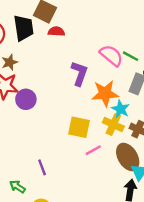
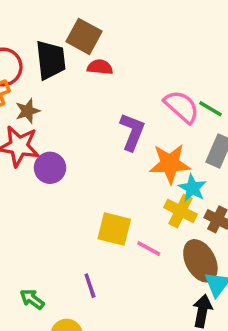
yellow square: (79, 127) -> (114, 229), moved
pink line: (93, 150) -> (149, 249), turned 56
purple line: (42, 167) -> (90, 286), moved

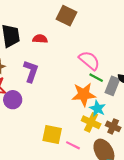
brown square: (84, 36) -> (67, 16), moved
green line: (211, 109) -> (96, 78), moved
purple L-shape: (132, 132) -> (31, 71), moved

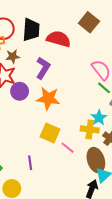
red semicircle: (40, 39) -> (59, 39), size x1.6
orange star: (84, 94) -> (48, 98), moved
yellow cross: (91, 122) -> (90, 129), turned -30

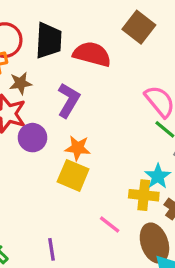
orange star: (48, 98) -> (78, 148), size x0.7
yellow square: (50, 133) -> (73, 175), moved

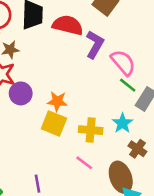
purple L-shape: (69, 100) -> (95, 45), moved
yellow cross: (144, 195) -> (91, 130), moved

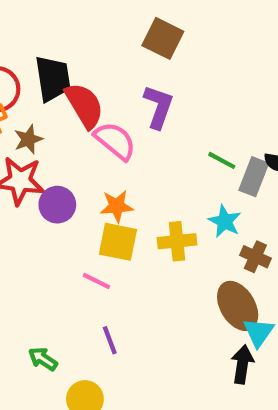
red semicircle: (68, 25) -> (84, 105), moved, turned 56
pink semicircle: (123, 63) -> (115, 141), moved
pink line: (84, 163) -> (96, 281), moved

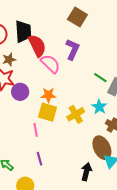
yellow cross: (177, 241) -> (76, 114), turned -30
pink line: (96, 281) -> (36, 130), turned 48
black arrow: (242, 364) -> (86, 172), moved

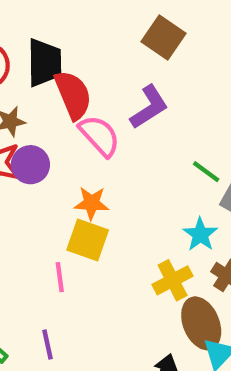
purple L-shape: (72, 49) -> (149, 107), turned 30
purple circle: (20, 92) -> (30, 165), moved
yellow cross: (76, 114) -> (173, 280), moved
purple line: (39, 159) -> (47, 345), moved

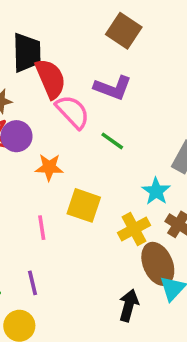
purple L-shape: (149, 107) -> (113, 88), turned 54
green line: (206, 172) -> (112, 141), moved
orange star: (92, 203) -> (49, 167), moved
yellow square: (88, 240) -> (84, 205), moved

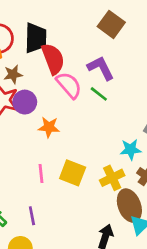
purple L-shape: (113, 88) -> (101, 68), turned -140
green line: (112, 141) -> (99, 94), moved
cyan star: (156, 191) -> (131, 149), turned 30
yellow square: (84, 205) -> (73, 173), moved

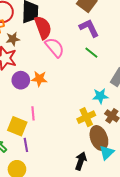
purple L-shape: (101, 68) -> (89, 28), moved
green line: (99, 94) -> (91, 53), moved
purple circle: (25, 102) -> (21, 80), moved
yellow square: (73, 173) -> (17, 126), moved

